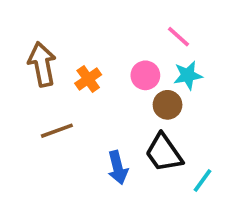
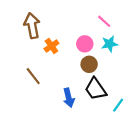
brown arrow: (42, 64) -> (32, 26), moved
brown circle: (168, 105) -> (89, 64), moved
brown line: (57, 131) -> (33, 76), turned 72

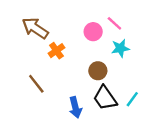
brown arrow: (32, 26) -> (35, 28), turned -45
pink circle: (85, 44) -> (93, 32), moved
cyan line: (118, 105) -> (132, 99), moved

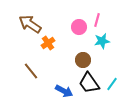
pink line: (114, 23) -> (97, 20), turned 64
blue arrow: (75, 107) -> (64, 91), turned -48

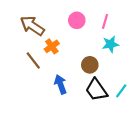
pink circle: (79, 27) -> (77, 20), moved
brown line: (31, 71) -> (33, 60), moved
blue arrow: (64, 91) -> (60, 84), moved, turned -138

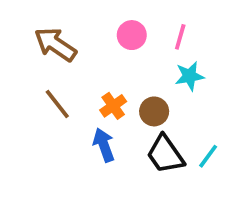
orange cross: (52, 46) -> (113, 106), moved

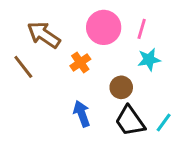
pink circle: (132, 35) -> (104, 27), size x1.5
brown line: (57, 104) -> (23, 67), moved
orange cross: (113, 106) -> (80, 62), moved

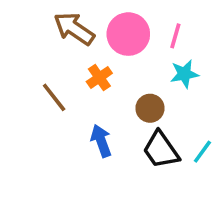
brown arrow: (44, 35) -> (74, 29), moved
brown line: (23, 67) -> (54, 97), moved

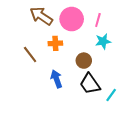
orange cross: (99, 77) -> (55, 43), turned 32
cyan line: (202, 152) -> (111, 95), moved

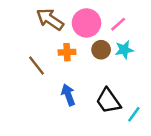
pink line: (98, 20) -> (118, 24), turned 32
brown circle: (84, 61) -> (101, 50), moved

